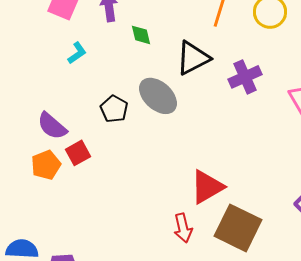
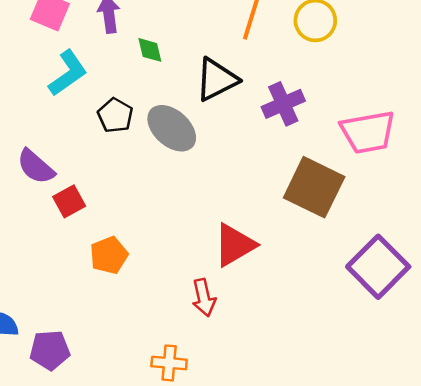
cyan L-shape: (77, 53) -> (68, 73), size x1.6
black pentagon: (114, 109) -> (115, 115), moved
orange pentagon: (46, 165) -> (109, 255), moved
brown square: (238, 228) -> (314, 187), moved

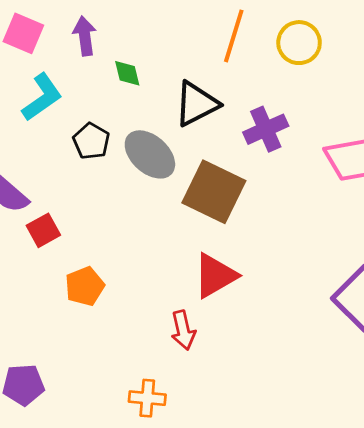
brown square: (314, 187) -> (214, 192), moved

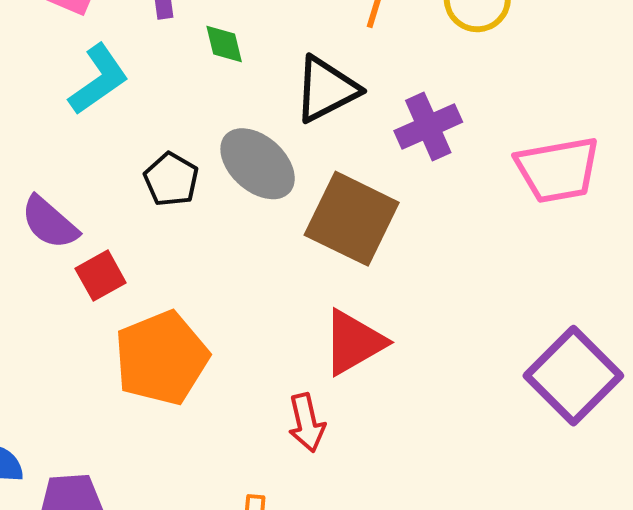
black pentagon: (91, 141) -> (171, 179), moved
orange pentagon: (85, 286) -> (161, 358), size x1.6

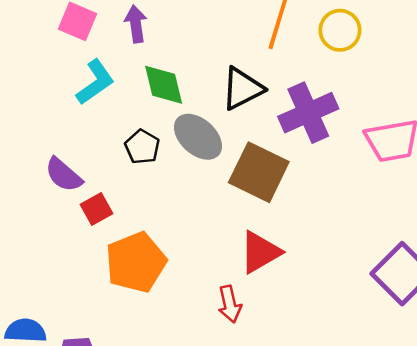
green diamond: (224, 44) -> (164, 85), moved, size x1.6
purple cross: (428, 126) -> (308, 113), size x1.4

